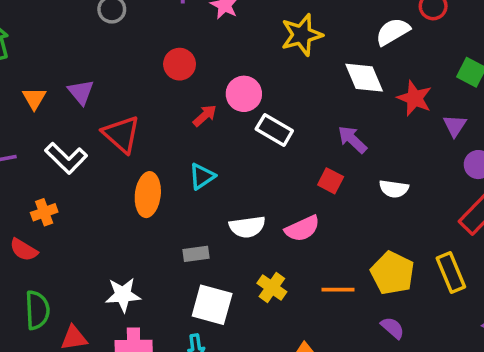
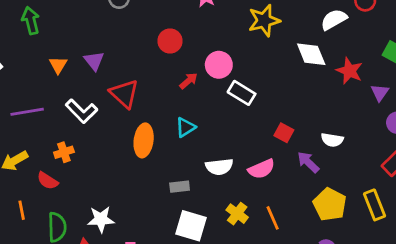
purple arrow: (352, 139) -> (308, 162), moved
orange line: (338, 290) -> (273, 218), moved, turned 65
white star: (123, 295) -> (101, 219), moved

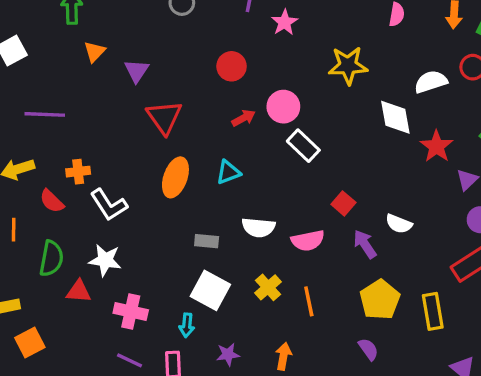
orange triangle: (58, 65) -> (95, 52), moved
white L-shape: (82, 111) -> (109, 205), moved

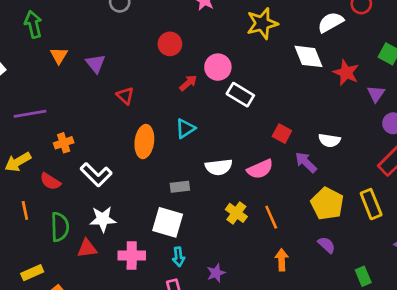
red triangle: (164, 117) -> (125, 96), size x0.6
orange cross: (78, 172) -> (64, 143), moved
white square: (210, 290) -> (168, 222), moved
orange arrow: (283, 356) -> (282, 260), moved

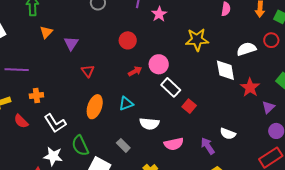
red square: (282, 134) -> (189, 106), moved
white semicircle: (219, 167) -> (149, 124), moved
gray rectangle: (180, 187) -> (123, 145), moved, turned 40
green semicircle: (60, 227) -> (80, 146), moved, turned 145

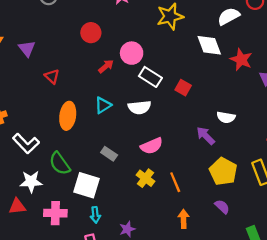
red square: (189, 106) -> (183, 88), moved
white semicircle: (149, 124) -> (139, 107), moved
pink semicircle: (174, 144) -> (152, 146), moved

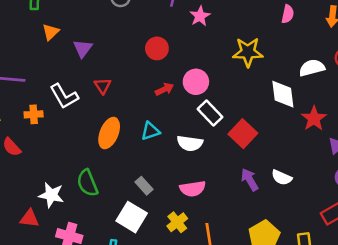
red square: (183, 88) -> (243, 134), size x1.5
purple arrow: (206, 136) -> (250, 180), moved
white L-shape: (26, 143) -> (64, 96), moved
white square: (86, 185) -> (132, 217), moved

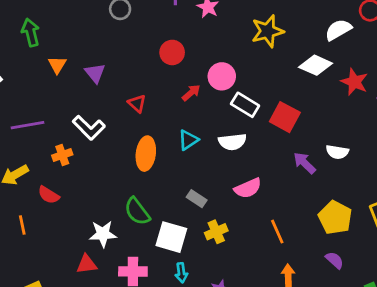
red triangle: (103, 86) -> (137, 103), moved
white diamond: (283, 94) -> (316, 65), turned -44
white square: (132, 217) -> (171, 237), moved
yellow cross: (177, 222) -> (216, 232), moved, turned 30

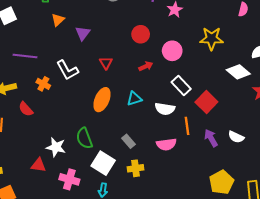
pink circle: (222, 76) -> (172, 51), moved
orange cross: (62, 155) -> (43, 84), turned 32
orange line: (277, 232) -> (187, 126), moved

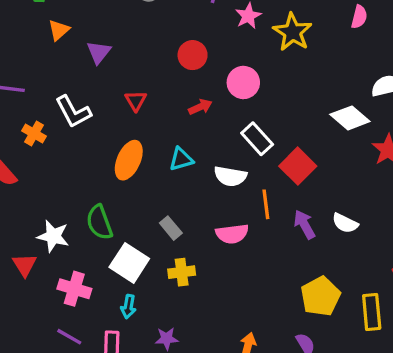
yellow star: (212, 38) -> (293, 32), moved, turned 30
red triangle: (38, 165) -> (25, 265), turned 49

